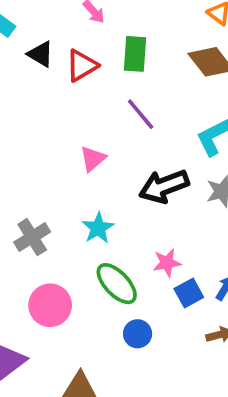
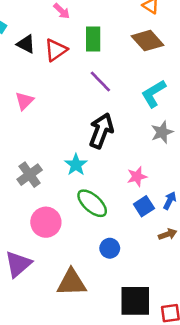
pink triangle: (93, 159) -> (24, 101), moved
black arrow: (164, 186) -> (101, 131), moved, turned 136
pink star: (167, 263) -> (137, 177), moved
blue circle: (138, 334) -> (110, 248), moved

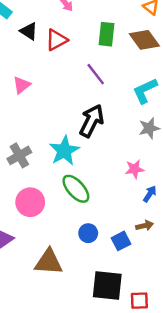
green rectangle: (93, 39) -> (106, 34), moved
cyan star: (76, 165) -> (64, 151), size x1.4
pink star: (137, 177) -> (135, 169), moved
blue square: (144, 206) -> (121, 241), moved

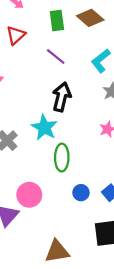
green ellipse: (76, 189) -> (62, 158), turned 56
pink circle: (30, 202) -> (29, 195), moved
brown triangle: (49, 262) -> (57, 251), moved

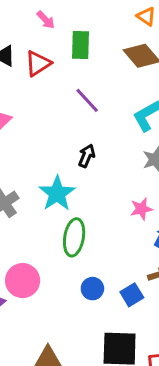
green rectangle: (57, 21) -> (80, 45), moved
black arrow: (62, 97) -> (87, 156), size x0.6

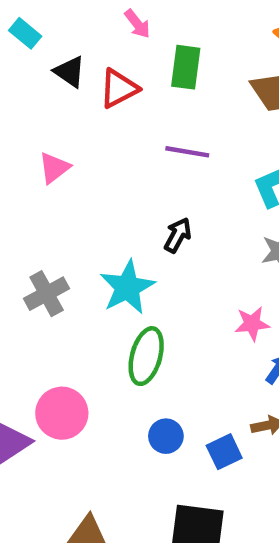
purple line: (87, 100) -> (187, 152), turned -44

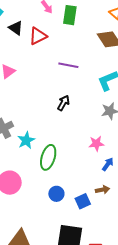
green rectangle: (186, 67) -> (70, 15), moved
cyan star: (127, 287) -> (26, 140), moved, size x0.7

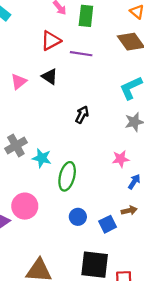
black triangle: (16, 28) -> (50, 77), moved
purple line: (68, 65) -> (81, 54), moved
cyan star: (26, 140) -> (42, 158), turned -30

